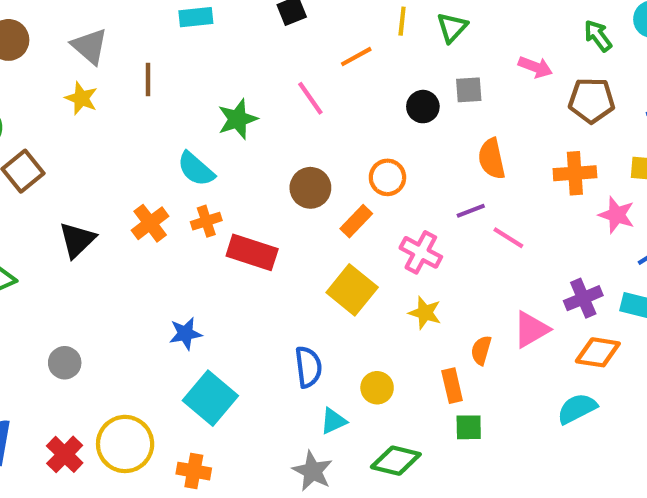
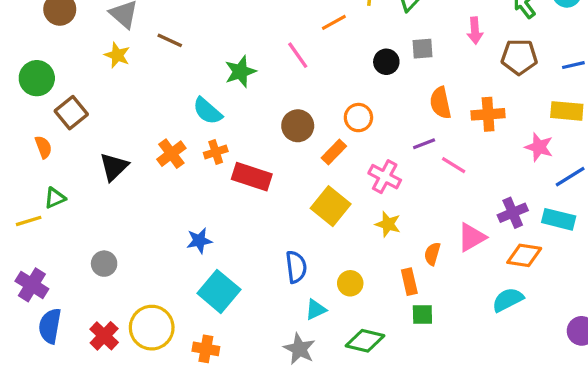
pink arrow: (535, 67) -> (475, 31), turned 65
brown line: (148, 80) -> (170, 40), turned -65
orange cross: (575, 173) -> (488, 114), moved

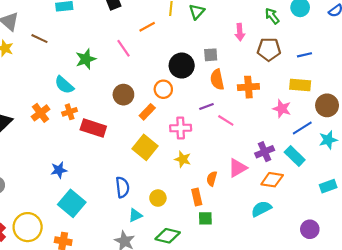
gray square: (422, 49) -> (211, 55), moved
black circle: (386, 62) -> (182, 66), moved, size x1.5
pink cross: (385, 177) -> (181, 128), turned -30
cyan rectangle: (559, 219) -> (295, 156), turned 30

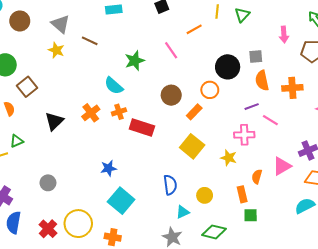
pink cross: (181, 128) -> (244, 135), moved

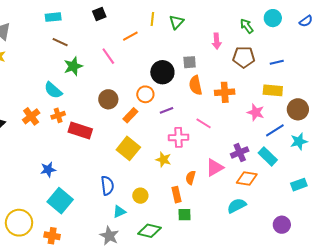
brown line: (90, 41) -> (60, 42), moved
purple line: (252, 107) -> (166, 110), moved

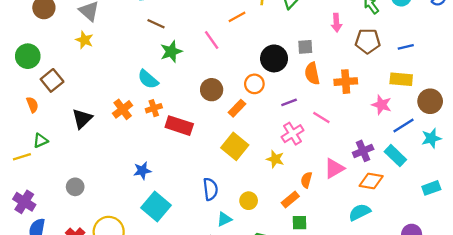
purple line: (166, 110) -> (289, 102), moved
pink cross: (178, 137) -> (293, 134), turned -30
orange rectangle: (176, 195) -> (290, 200), turned 63

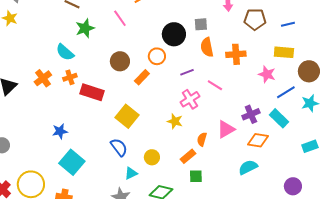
yellow square: (235, 146) -> (127, 116), moved
blue semicircle: (210, 189) -> (119, 147), turned -30

